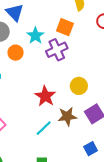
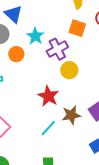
orange square: (65, 27) -> (77, 28), moved
yellow circle: (79, 86) -> (69, 70), moved

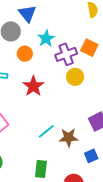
orange square: (77, 28) -> (89, 48), moved
red star: (48, 96) -> (33, 86), moved
brown star: (71, 115) -> (69, 138), moved

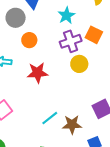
cyan star: (46, 38) -> (66, 15), moved
red star: (33, 86) -> (37, 73), turned 30

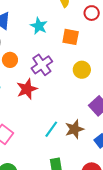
purple cross: (71, 41) -> (42, 65), moved
yellow circle: (79, 64) -> (82, 70), moved

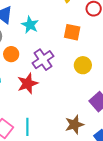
cyan star: (39, 26) -> (30, 25), moved
cyan line: (51, 129) -> (27, 127), moved, turned -36

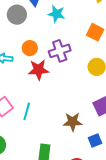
cyan star: (30, 25) -> (57, 14), turned -30
orange circle: (11, 54) -> (30, 48), moved

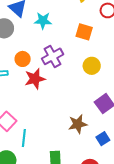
cyan line: (27, 111) -> (24, 138), moved

